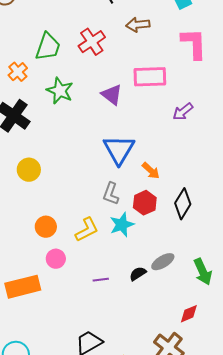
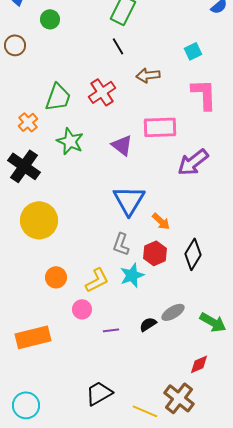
purple arrow: (183, 112) -> (193, 162), size x1.5
yellow circle: (29, 170) -> (39, 220), size x1.6
pink circle: (56, 259) -> (82, 309), moved
green arrow: (203, 272) -> (213, 322), turned -36

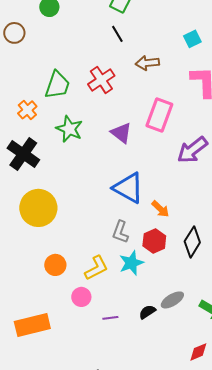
pink rectangle: (160, 127) -> (159, 115), turned -68
blue triangle: (129, 200) -> (128, 188), turned -32

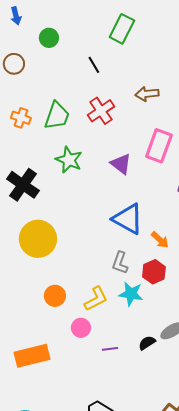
black line: (117, 34) -> (94, 65), moved
orange cross: (27, 110) -> (21, 118), moved, turned -30
cyan star: (131, 263) -> (131, 294), turned 30

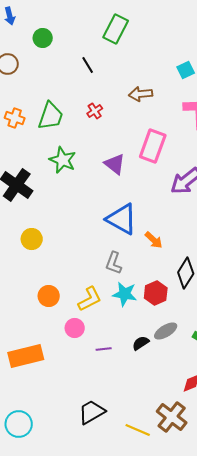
red cross: (101, 111) -> (95, 111), size x0.6
yellow circle: (38, 239) -> (32, 239), size x0.6
red hexagon: (154, 272) -> (156, 293), moved

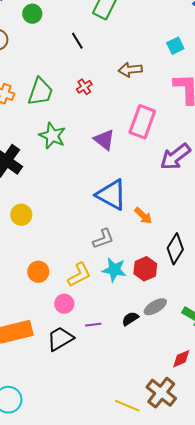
gray L-shape: (114, 263) -> (103, 239), turned -130
black trapezoid: (92, 412) -> (60, 339), moved

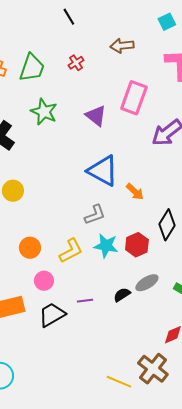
pink circle: (64, 304) -> (44, 281), moved

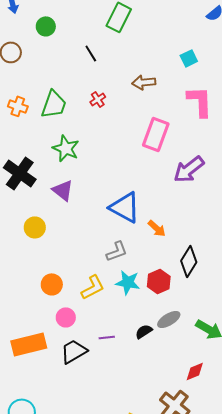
purple triangle: (96, 116) -> (63, 190), moved

